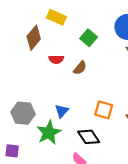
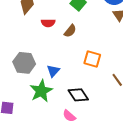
orange square: (104, 110) -> (92, 59), moved
gray hexagon: (23, 113) -> (24, 63), moved

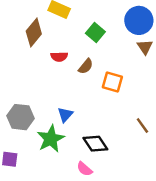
orange square: (92, 59) -> (112, 82), moved
gray hexagon: (24, 63) -> (21, 117), moved

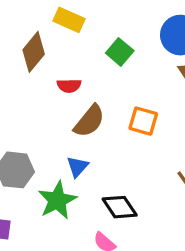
brown semicircle: (86, 66) -> (89, 121), moved, size x1.5

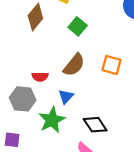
green square: (120, 52) -> (78, 26), moved
red semicircle: (69, 86) -> (40, 77), moved

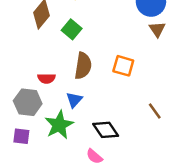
green square: (78, 26) -> (72, 29), moved
brown semicircle: (74, 65) -> (83, 66), turned -30
purple square: (12, 140) -> (21, 136), moved

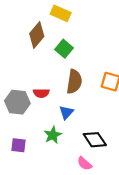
gray hexagon: (28, 102) -> (17, 102), moved
green star: (59, 125) -> (53, 135), size x0.7

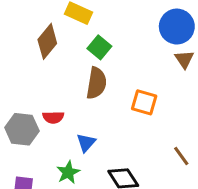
green square: (64, 49) -> (99, 47), moved
brown semicircle: (74, 82) -> (96, 83), moved

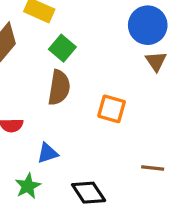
blue triangle: (86, 143) -> (48, 153), turned 30
brown line: (181, 156) -> (153, 168), turned -48

